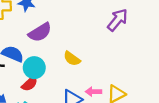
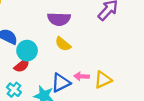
purple semicircle: (40, 32) -> (59, 19), moved, turned 30

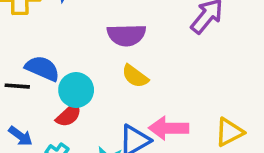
pink arrow: (82, 76) -> (169, 128), size x1.5
yellow triangle: (103, 80) -> (229, 132), moved

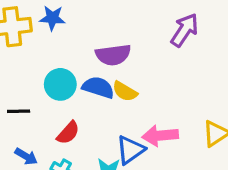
blue semicircle: (42, 68) -> (98, 87), moved
cyan circle: (76, 90) -> (60, 84), moved

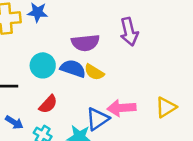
purple arrow: (185, 30) -> (129, 32), moved, turned 132

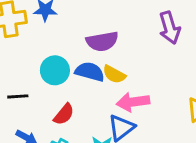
purple arrow: (129, 32) -> (170, 28), moved
pink arrow: (122, 108) -> (133, 102), moved

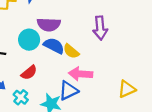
purple arrow: (170, 28) -> (100, 28), moved
purple semicircle: (102, 41) -> (49, 24), moved

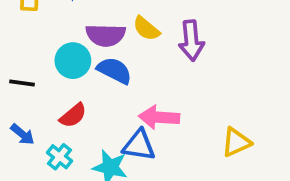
yellow semicircle: (71, 51) -> (146, 29), moved
blue triangle: (68, 91) -> (139, 145), turned 35

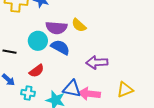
purple arrow: (191, 41) -> (97, 62), moved, turned 90
pink arrow: (159, 117) -> (89, 94), moved
cyan cross: (60, 157) -> (28, 93), turned -32

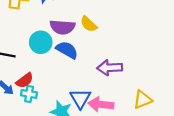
red semicircle: (37, 71) -> (25, 81), moved
blue triangle: (72, 89) -> (80, 99), turned 48
cyan cross: (28, 93) -> (29, 94), moved

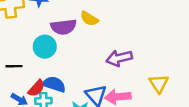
blue semicircle: (67, 50) -> (54, 84), moved
yellow triangle: (143, 100) -> (159, 84), turned -30

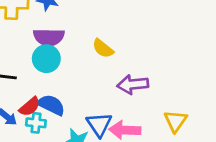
yellow semicircle: (89, 19) -> (103, 48), moved
purple semicircle: (64, 27) -> (49, 37), moved

